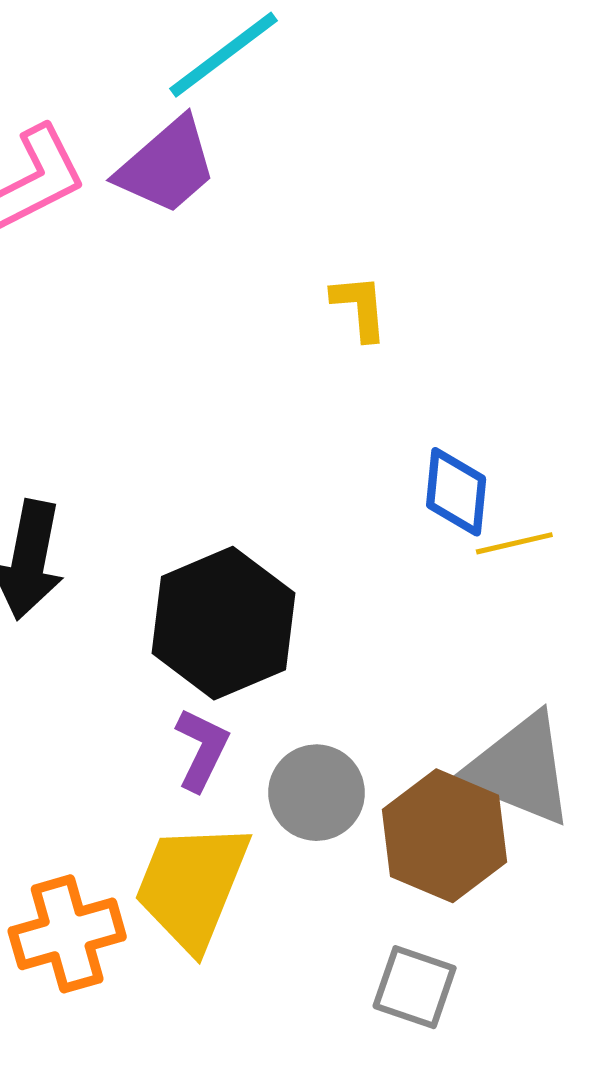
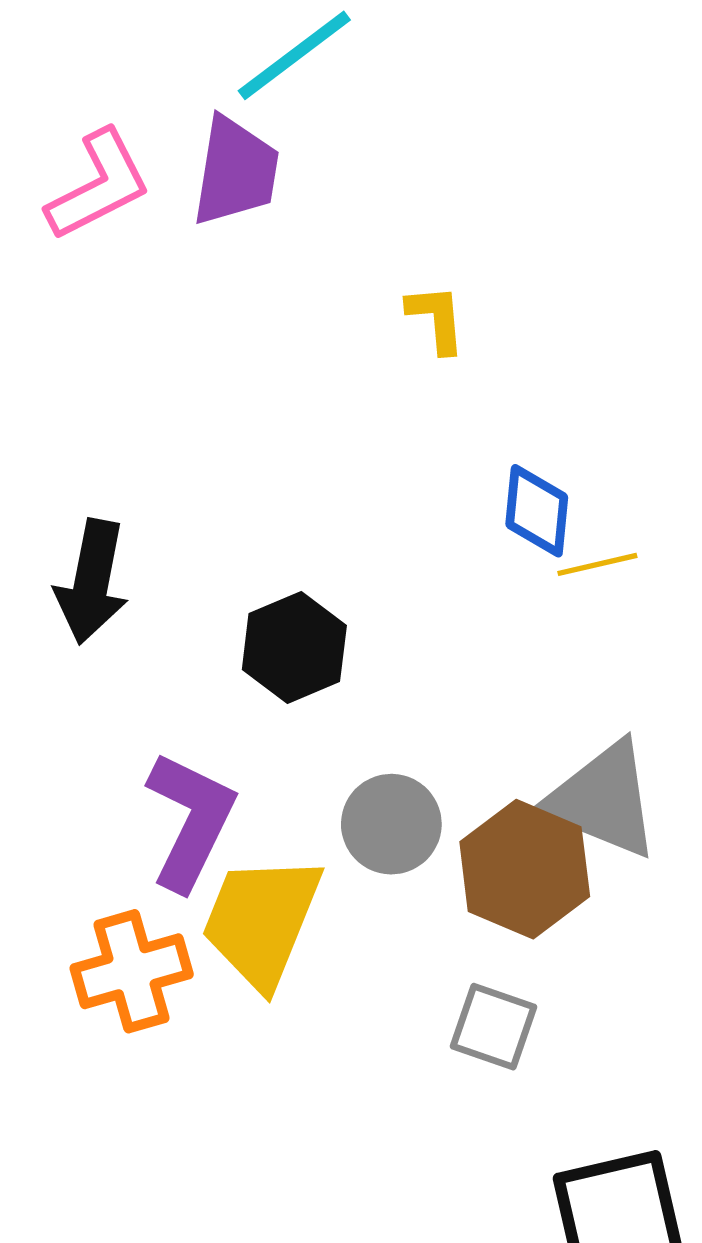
purple trapezoid: (167, 166) -> (235, 171), turned -40
black hexagon: (223, 623) -> (294, 648), size x0.7
purple L-shape: (202, 749) -> (190, 821), moved, size x1.6

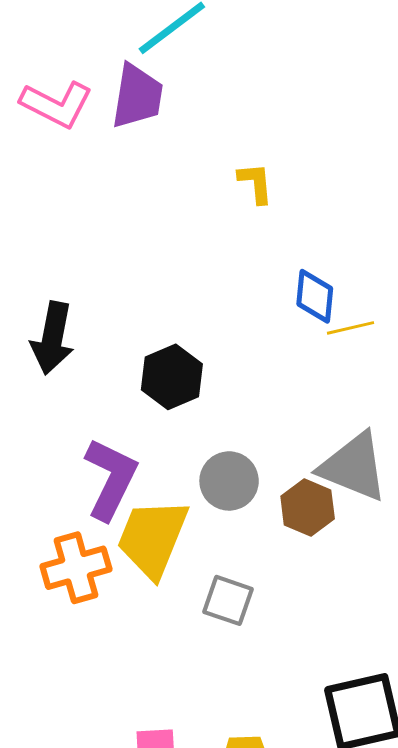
pink L-shape: (99, 185) -> (57, 104), turned 54
brown hexagon: (525, 869) -> (308, 508), size x0.7
gray square: (493, 1027) -> (228, 600), moved

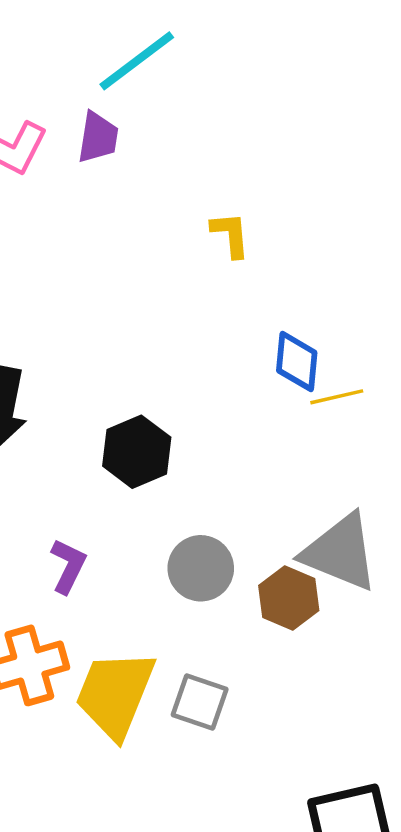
purple trapezoid: (137, 96) -> (98, 137), size x0.7
purple L-shape: (111, 479) -> (68, 566), size x0.6
yellow trapezoid: (152, 538) -> (115, 694), moved

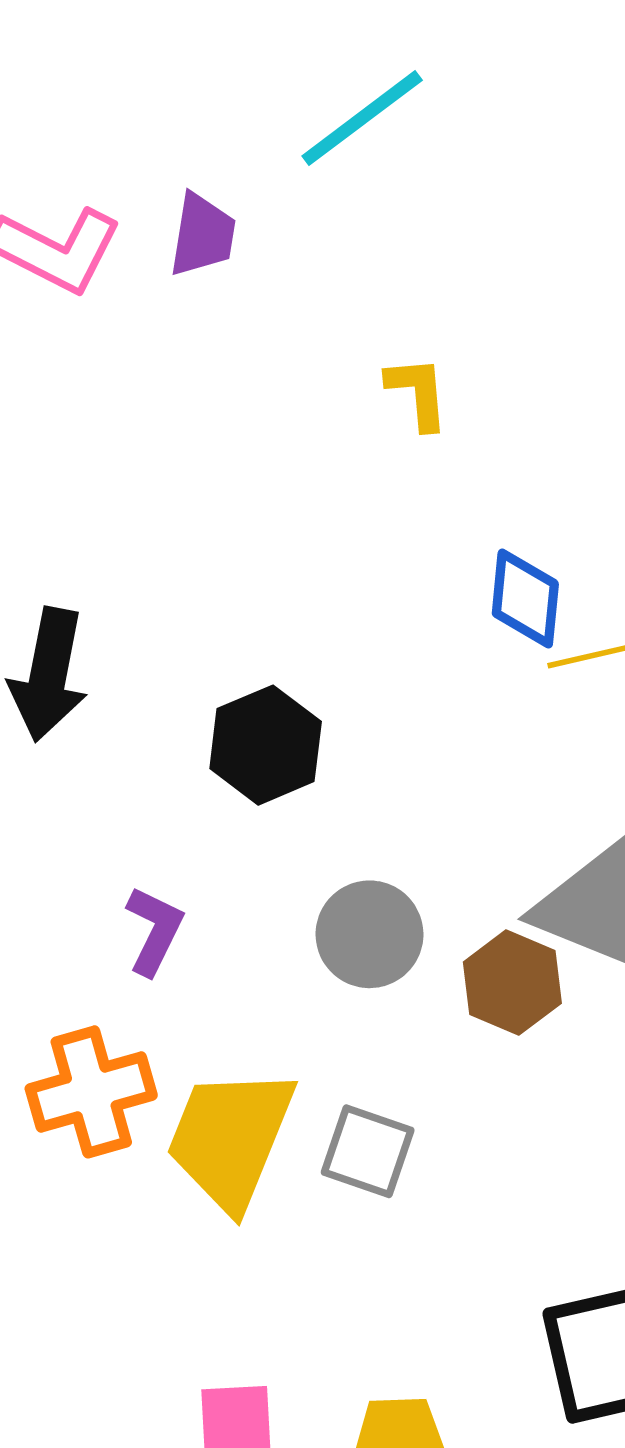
cyan line: (137, 61) -> (362, 118), moved

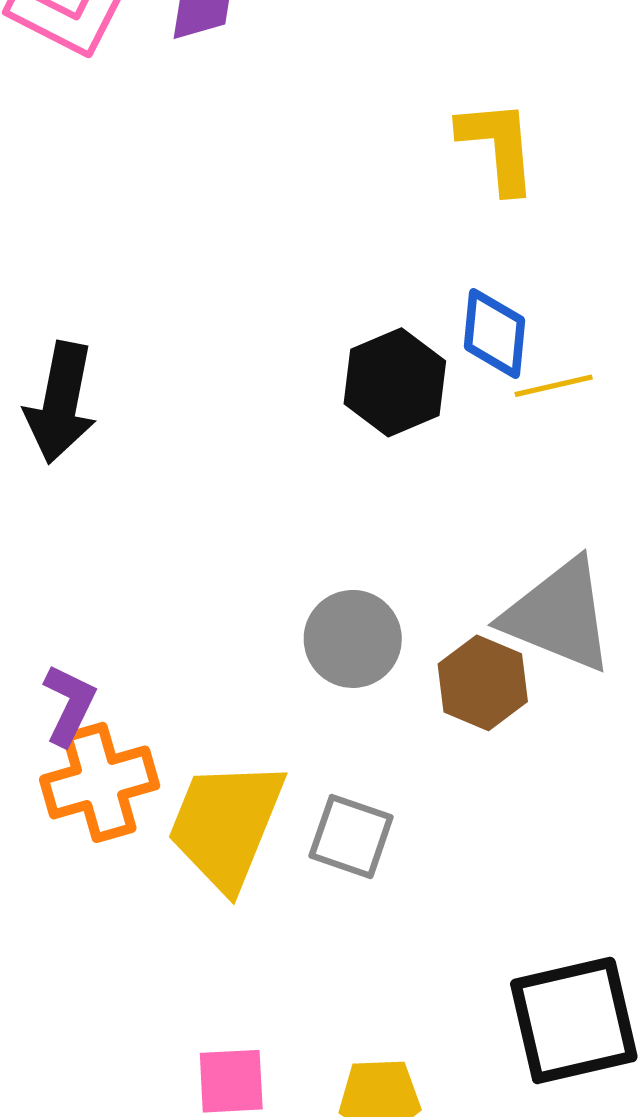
yellow L-shape: (418, 393) -> (498, 146), moved, size x1.4
black hexagon: (266, 745) -> (395, 382), moved
purple L-shape: (154, 931) -> (69, 705), moved

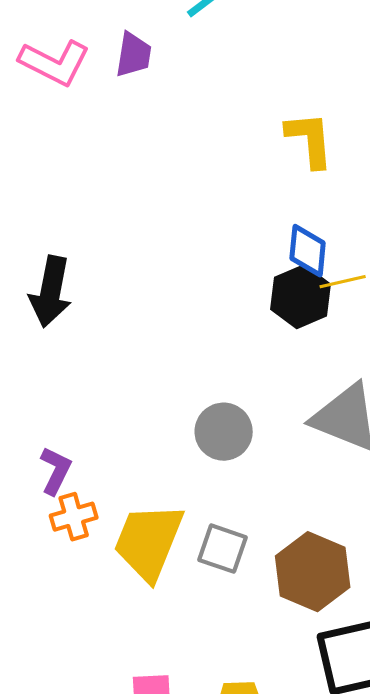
black hexagon: (395, 382) -> (301, 297), moved
brown hexagon: (483, 683) -> (313, 572), moved, size x1.4
orange cross: (100, 782) -> (74, 517), size x0.7

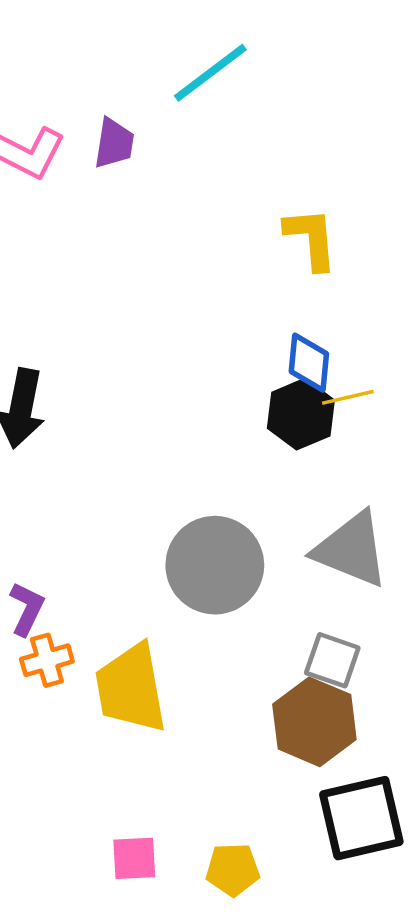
gray circle: (224, 432) -> (215, 565), size x1.5
yellow trapezoid: (149, 542) -> (131, 688), turned -32
gray square: (223, 549) -> (332, 660), moved

